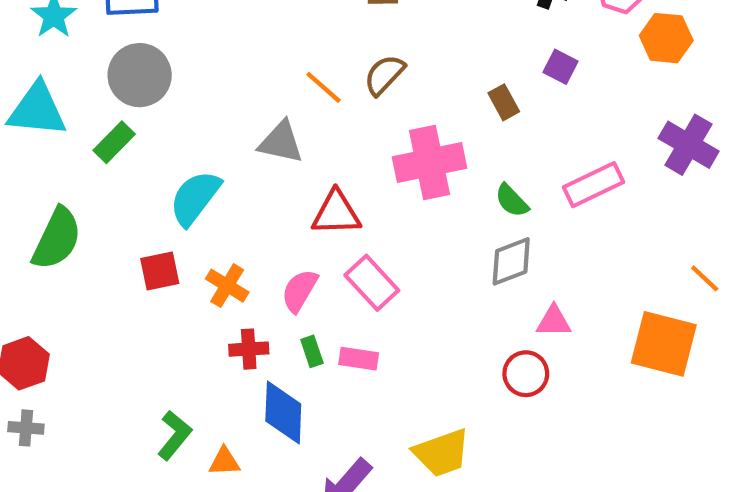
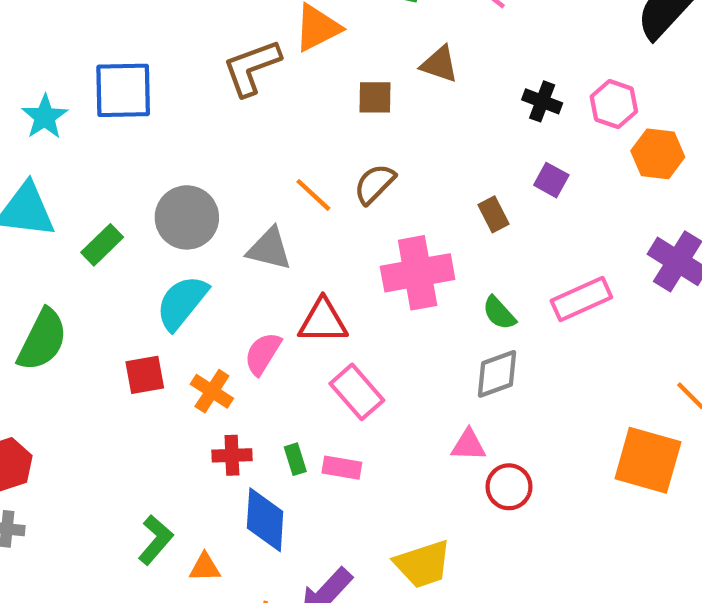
gray circle: (140, 75) -> (187, 217), moved
pink semicircle: (300, 291) -> (263, 354), moved
pink triangle: (554, 321) -> (468, 445), moved

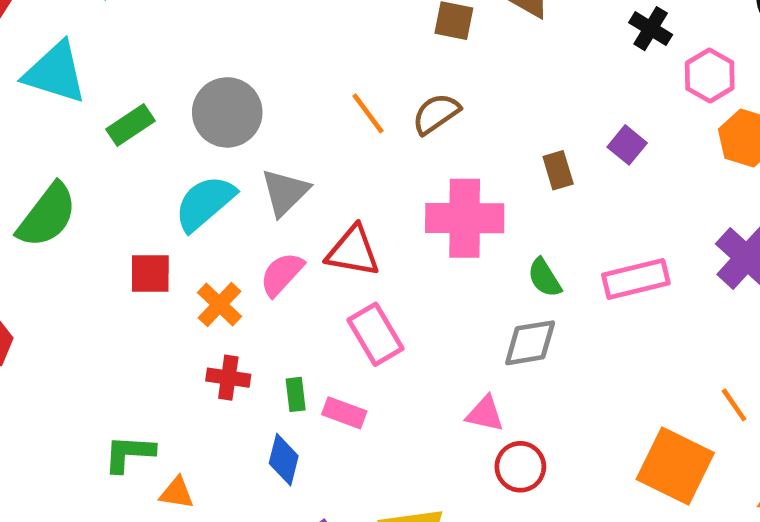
black cross: (542, 101) -> (651, 29), moved
gray triangle: (269, 249) -> (285, 192), moved, turned 51
blue diamond: (265, 520) -> (284, 460), moved, size x0.7
green L-shape: (155, 540) -> (129, 453), turned -138

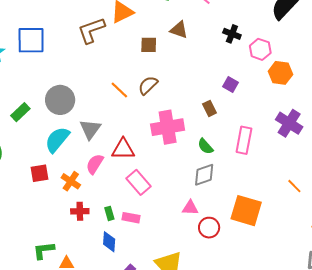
brown rectangle: (558, 170) -> (210, 108), moved
pink rectangle: (636, 279) -> (244, 140), turned -56
orange square: (675, 466) -> (246, 211), moved

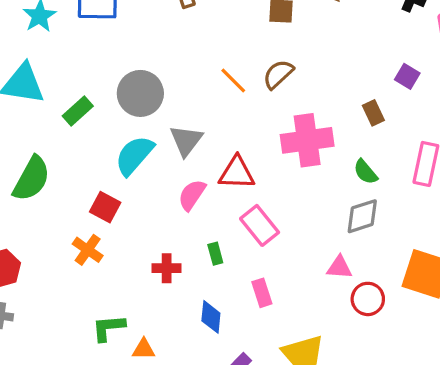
red square: (40, 173) -> (105, 207), turned 36
orange cross: (71, 181) -> (88, 250), moved
green rectangle: (109, 213) -> (215, 254), moved
pink rectangle: (131, 218) -> (262, 293), moved, turned 60

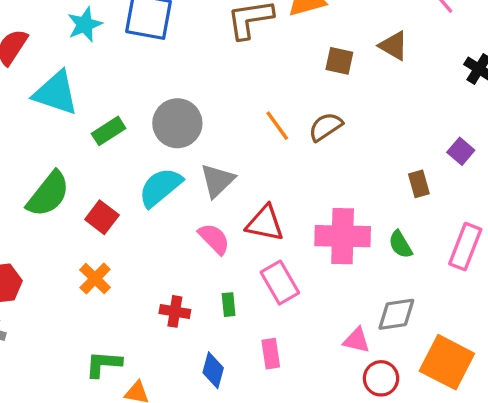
pink cross: (307, 140) -> (343, 236), moved
pink semicircle: (192, 195) -> (214, 239), turned 92
red square: (105, 207) -> (102, 217), moved
gray diamond: (362, 216) -> (396, 314), moved

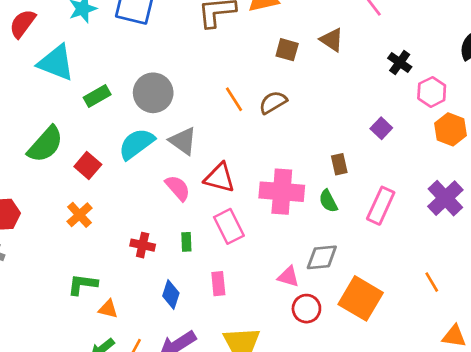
gray triangle: (217, 181) -> (183, 141), turned -44
brown rectangle: (419, 184) -> (339, 164), moved

